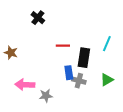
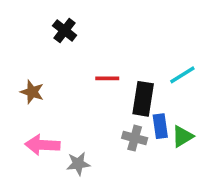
cyan line: (107, 44) -> (182, 75), turned 35
brown star: (11, 53) -> (32, 92), moved
blue rectangle: (69, 73) -> (160, 126), moved

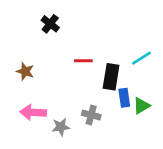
gray cross: (135, 138) -> (91, 115), moved

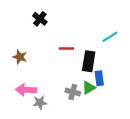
cyan line: (141, 58) -> (110, 37), moved
green triangle: (141, 106) -> (89, 88), moved
gray star: (61, 127) -> (40, 103), moved

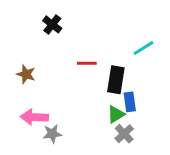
gray cross: (73, 92) -> (124, 134), moved, turned 32

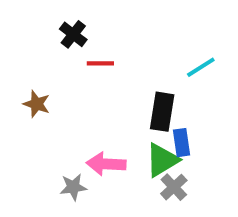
red line: (87, 63) -> (100, 63), moved
green triangle: (116, 114) -> (162, 160), size x1.4
pink arrow: (34, 117) -> (106, 164), moved

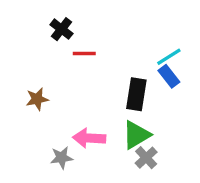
brown star: (37, 104) -> (37, 99), moved, turned -30
blue rectangle: (182, 143) -> (169, 76), moved, turned -30

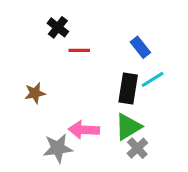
cyan line: (169, 57) -> (153, 79), moved
blue rectangle: (169, 76) -> (140, 47), moved
gray star: (62, 158) -> (58, 148), size x1.4

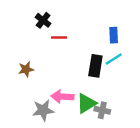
blue rectangle: (140, 47) -> (114, 35), moved, turned 35
green triangle: (128, 127) -> (86, 103), moved
gray cross: (137, 148) -> (102, 110), turned -35

